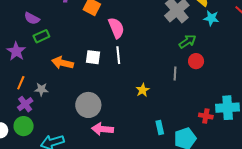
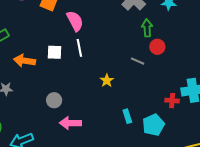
green arrow: (187, 41) -> (147, 28), turned -54
gray line: (175, 74) -> (138, 61), turned -64
gray circle: (88, 105) -> (54, 100), size x0.6

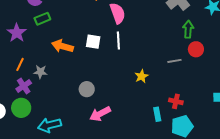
gray line: (138, 61) -> (174, 61), turned -40
red cross: (172, 101) -> (176, 101), moved
pink arrow: (70, 123) -> (100, 114), turned -35

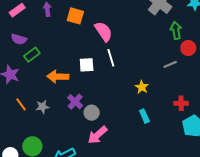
orange line: (20, 64) -> (21, 104), turned -48
purple cross: (24, 86) -> (75, 102), moved
pink arrow: (100, 114) -> (97, 135), moved
cyan rectangle: (157, 114) -> (144, 116), moved

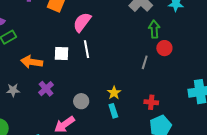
pink semicircle: (104, 31) -> (82, 22), turned -115
gray line: (170, 64) -> (145, 62), turned -56
yellow star: (142, 87) -> (114, 93), moved
gray circle: (92, 113) -> (81, 101), moved

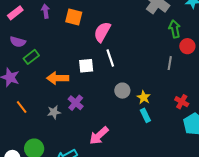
gray star: (13, 90) -> (54, 112), moved
gray circle: (81, 101) -> (122, 91), moved
red cross: (151, 102) -> (182, 102), turned 32

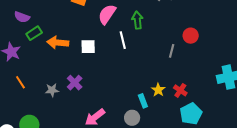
green arrow: (175, 29) -> (137, 20), moved
white line: (110, 58) -> (123, 40), moved
orange arrow: (58, 78) -> (58, 43), moved
gray circle: (122, 91) -> (132, 118), moved
yellow star: (144, 97) -> (158, 90), moved

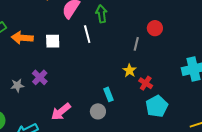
yellow star: (158, 90) -> (130, 71), moved

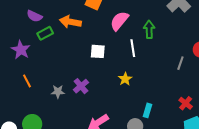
orange arrow: (22, 38) -> (70, 22), moved
yellow star: (130, 71) -> (125, 79), moved
cyan rectangle: (109, 94) -> (147, 110), turned 32

